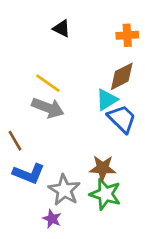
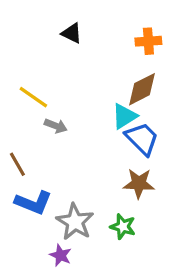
yellow line: (48, 83) -> (33, 97), moved
gray arrow: (48, 108) -> (56, 126), size x0.6
brown star: (103, 168) -> (139, 183), moved
green star: (105, 194) -> (123, 227), size x0.7

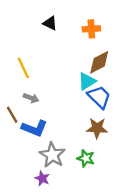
orange cross: (148, 41) -> (91, 29), moved
yellow line: (33, 97) -> (23, 68), turned 30
gray arrow: (56, 126) -> (31, 98), moved
blue L-shape: (33, 203) -> (34, 128), moved

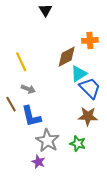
black triangle: (50, 23) -> (45, 10), moved, turned 32
orange cross: (91, 29) -> (90, 40), moved
brown diamond: (99, 62) -> (67, 57), moved
blue L-shape: (34, 128) -> (31, 116), turned 55

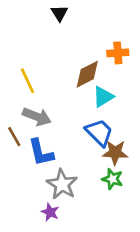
blue trapezoid: (90, 88) -> (99, 133), moved
gray arrow: (28, 89) -> (37, 117), size x1.5
green star: (78, 144) -> (112, 179), moved

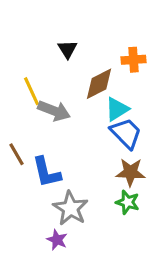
black triangle: (59, 13) -> (67, 49), moved
gray arrow: (37, 117) -> (54, 111), moved
blue trapezoid: (99, 133) -> (126, 133), moved

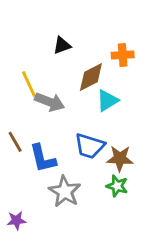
black triangle: (67, 49) -> (62, 45), turned 42
blue trapezoid: (126, 133) -> (90, 146), moved, turned 152
purple star: (57, 240) -> (16, 220), moved, turned -30

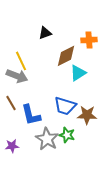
gray arrow: (50, 102) -> (17, 76), moved
green star: (117, 186) -> (67, 135), moved
purple star: (16, 220) -> (12, 146), moved

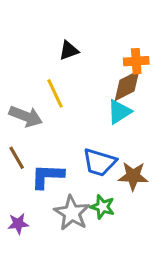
brown diamond: (66, 56) -> (127, 86), moved
yellow line: (21, 61) -> (55, 93), moved
blue L-shape: (31, 115) -> (47, 176), turned 105

